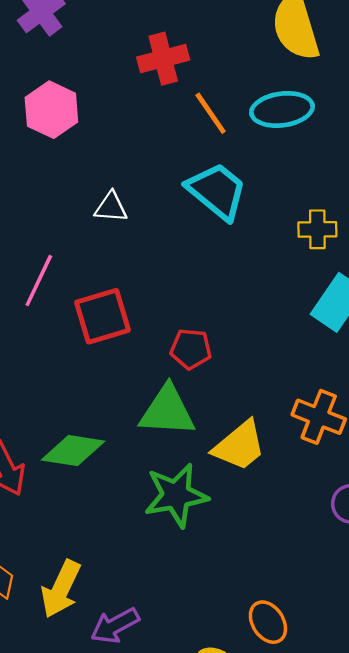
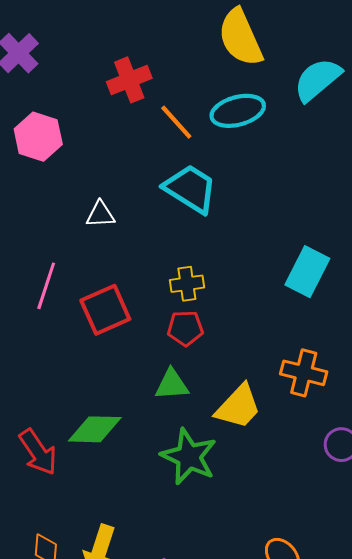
yellow cross: (317, 229) -> (187, 284), moved
green triangle: (167, 411) -> (172, 385), size x0.7
green star: (176, 495) -> (189, 457), turned -30

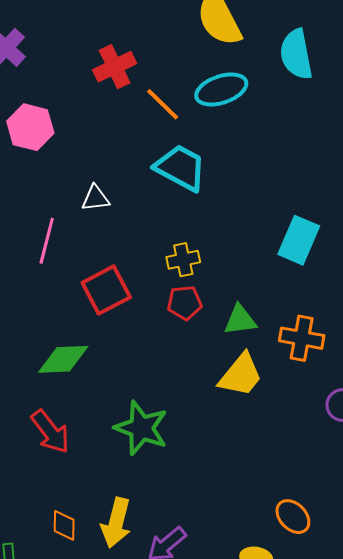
cyan semicircle: (317, 80) -> (296, 54), turned -57
pink line: (46, 286) -> (47, 241), moved
green triangle: (172, 385) -> (240, 320), moved
green diamond: (95, 429) -> (63, 359), moved
green star: (189, 457) -> (141, 428), moved

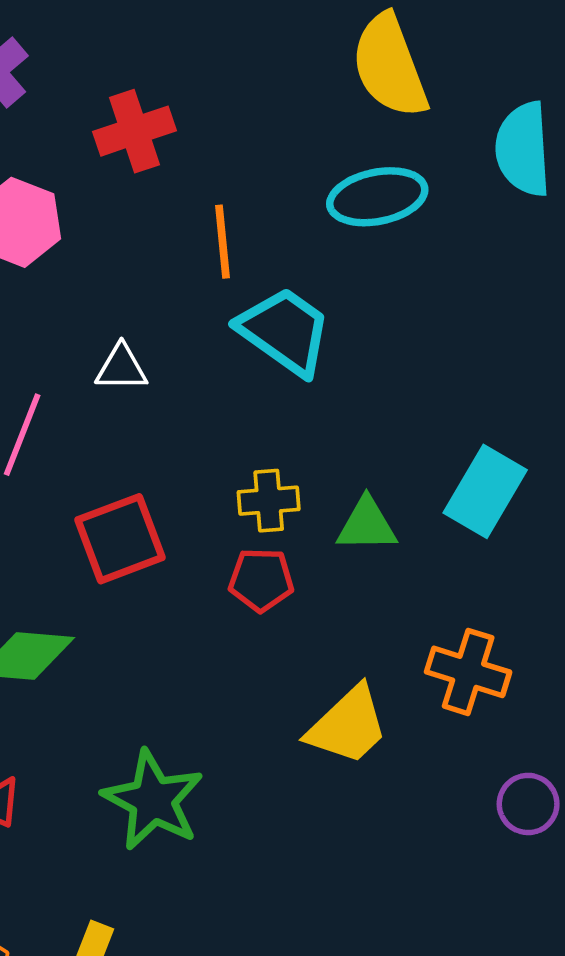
red cross: (115, 67) -> (134, 131), moved
orange line: (163, 104) -> (223, 242), moved, turned 33
green triangle: (240, 320) -> (367, 525), moved

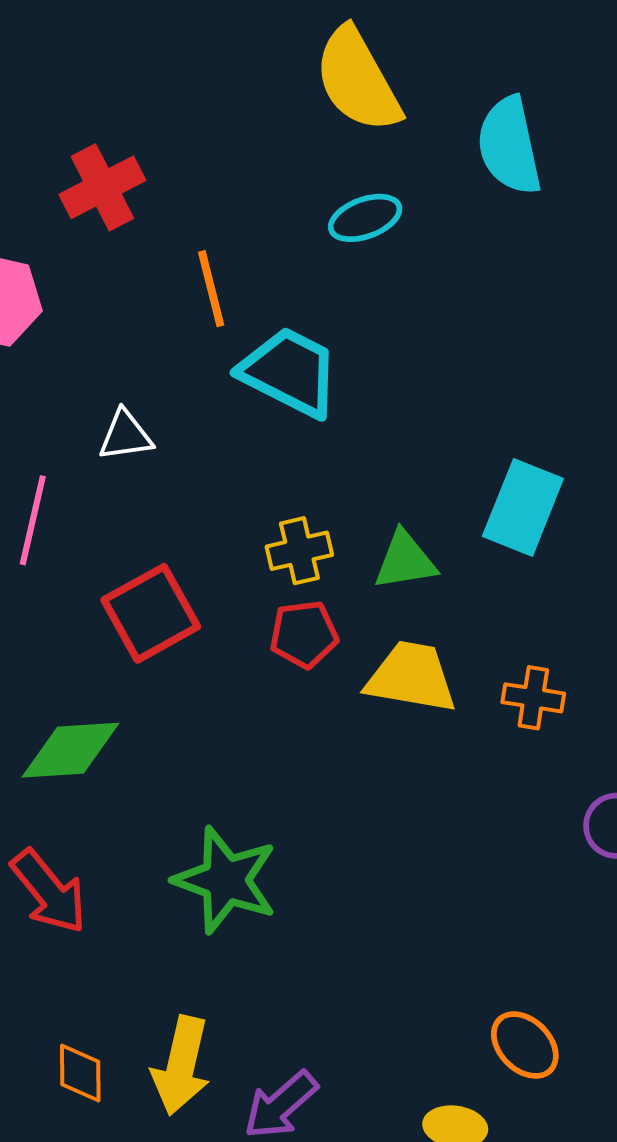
cyan ellipse: (377, 197) -> (365, 218), size x0.7
orange cross: (468, 672) -> (533, 698), size x0.7
yellow trapezoid: (348, 726) -> (411, 677), moved, turned -118

